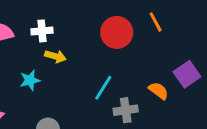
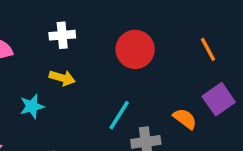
orange line: (156, 22) -> (208, 49), moved
white cross: (42, 31) -> (62, 35), moved

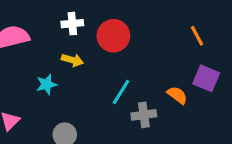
red circle: (135, 49) -> (113, 36), moved
purple square: (219, 99) -> (206, 78), turned -32

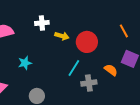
red circle: (113, 36) -> (87, 42), moved
yellow arrow: (72, 60) -> (62, 36), moved

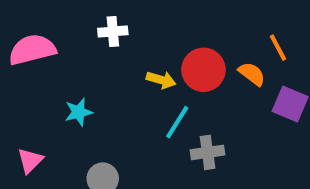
yellow arrow: (62, 36) -> (161, 80), moved
orange semicircle: (111, 70) -> (252, 74), moved

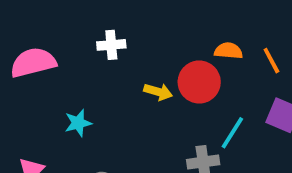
orange semicircle: (252, 74) -> (228, 51), moved, turned -32
cyan line: (177, 122) -> (232, 133), moved

